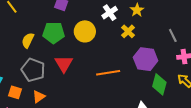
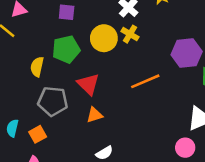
yellow cross: (128, 31) -> (130, 34), moved
orange square: (15, 92) -> (38, 134), turned -32
orange triangle: (39, 97) -> (94, 115), moved, turned 32

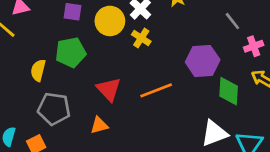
yellow circle: (104, 38) -> (110, 21), moved
red triangle: (88, 84) -> (109, 89), moved

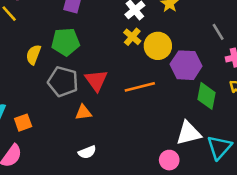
yellow circle: (110, 21) -> (158, 46), moved
gray pentagon: (54, 109) -> (63, 82), moved

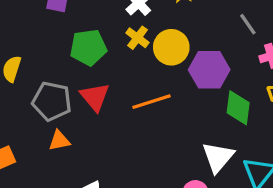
green pentagon: (66, 42) -> (88, 47), moved
orange triangle: (83, 112) -> (59, 141), moved
white triangle: (188, 133) -> (218, 157), turned -32

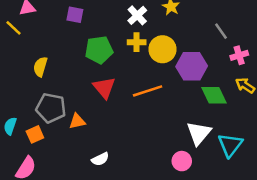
yellow cross: (137, 38) -> (137, 42), turned -36
gray pentagon: (52, 101) -> (51, 108), moved
green diamond: (238, 108) -> (214, 95), turned -32

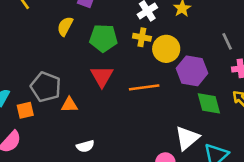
yellow semicircle: (40, 67) -> (65, 26), moved

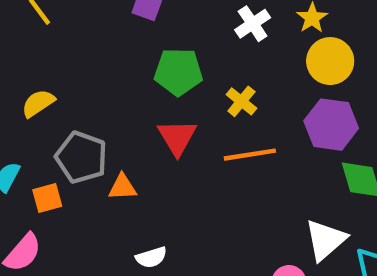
yellow semicircle: (65, 26) -> (38, 103), moved, turned 30
yellow cross: (142, 37) -> (241, 101), moved, turned 30
yellow circle: (166, 49) -> (330, 61), moved

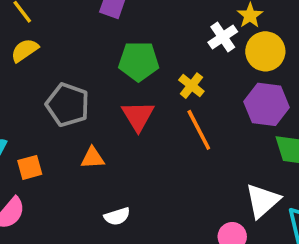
white cross: (253, 24) -> (223, 37), moved
yellow semicircle: (38, 103) -> (25, 50), moved
orange line: (250, 155) -> (199, 130), turned 72
gray pentagon: (81, 157) -> (68, 105), moved

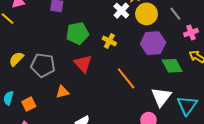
yellow semicircle: (25, 50) -> (16, 59), moved
orange line: (199, 130) -> (126, 78), moved

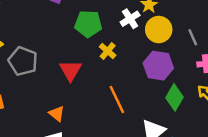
green pentagon: (77, 33) -> (88, 24), moved
green diamond: (172, 66) -> (175, 97), turned 45
orange triangle: (63, 92) -> (57, 114), moved, turned 40

